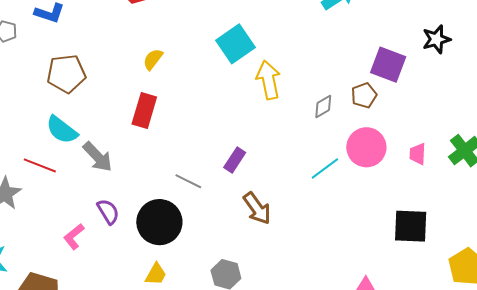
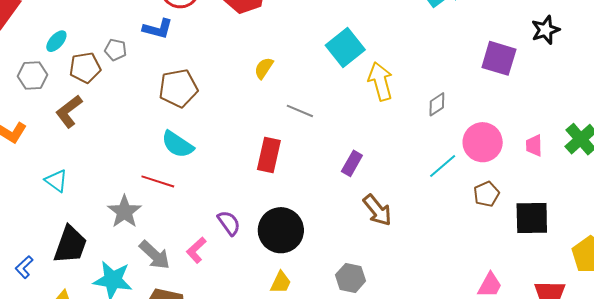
brown pentagon: (364, 95) -> (486, 194), moved
red rectangle: (144, 110) -> (269, 155), moved
gray arrow: (98, 157) -> (155, 255), moved
gray line: (188, 181) -> (300, 111), moved

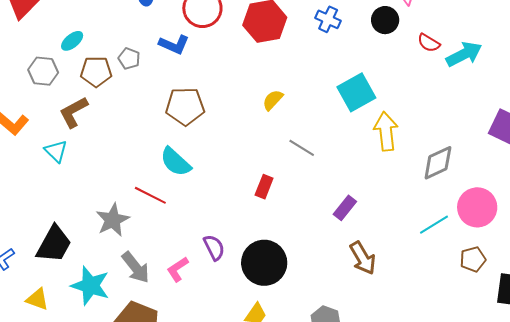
gray diamond: (437, 104) -> (438, 163), size x1.5
red rectangle: (269, 155) -> (264, 187), size x0.7
cyan triangle: (56, 181) -> (56, 151), moved

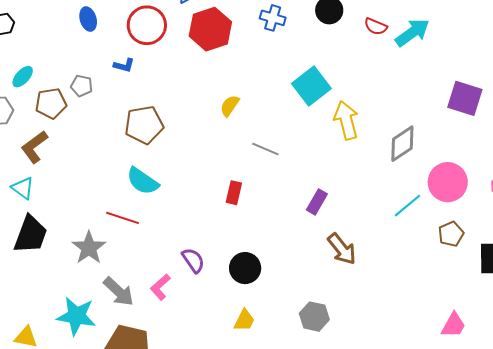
blue L-shape: (174, 44) -> (124, 65), size x0.7
black trapezoid: (54, 244) -> (31, 234), moved
black circle: (264, 263) -> (245, 268), size x0.7

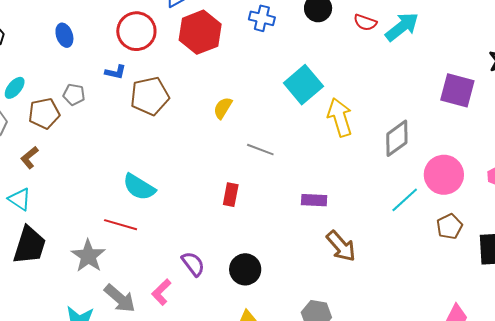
blue ellipse: (88, 19) -> (64, 35), moved
brown pentagon: (144, 125) -> (150, 96), moved
brown L-shape: (34, 147) -> (29, 158), size x0.7
purple rectangle: (317, 202) -> (314, 200), turned 65

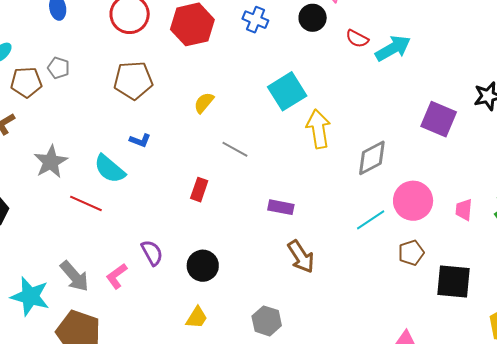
blue L-shape: (115, 72) -> (140, 140), moved
gray star: (88, 256) -> (51, 162), moved

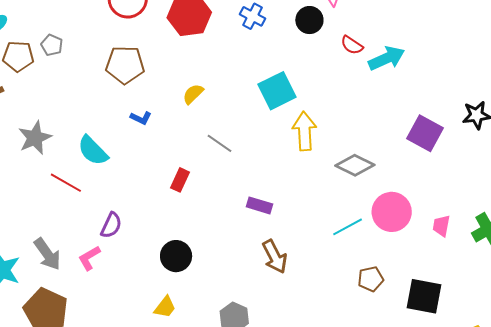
blue L-shape: (140, 140) -> (141, 118), moved
gray diamond: (372, 158) -> (355, 165), turned 48
purple semicircle: (152, 253) -> (111, 225), moved, turned 48
brown pentagon: (411, 253) -> (371, 279), moved

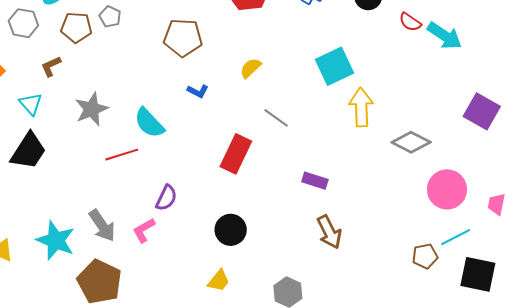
cyan arrow: (387, 58) -> (445, 36), turned 57
red rectangle: (180, 180) -> (236, 154), size x1.6
red line: (66, 183) -> (122, 155), turned -48
cyan line: (348, 227) -> (456, 237), moved

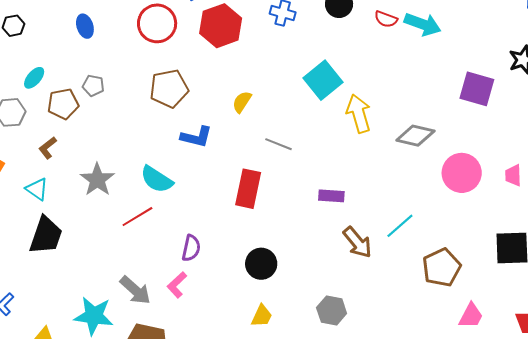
blue L-shape: (198, 91) -> (196, 137), size x1.5
cyan line: (456, 237) -> (400, 226), moved
brown pentagon: (425, 256) -> (442, 268), moved, size x1.5

